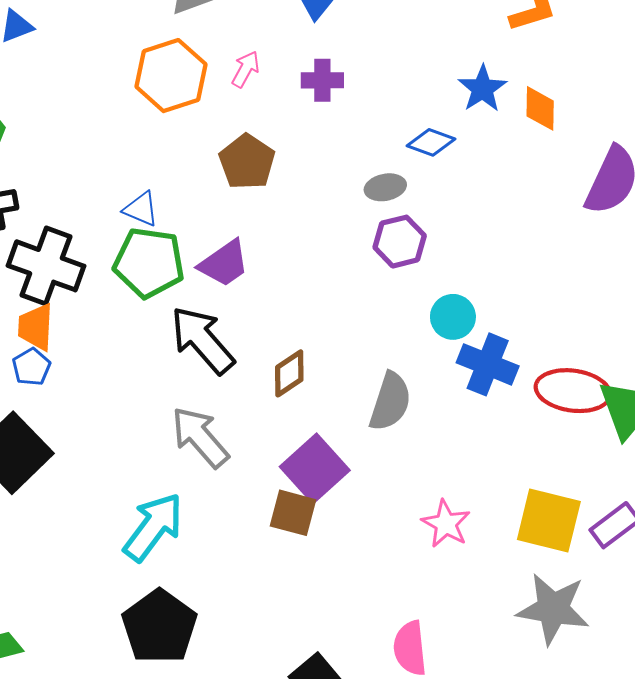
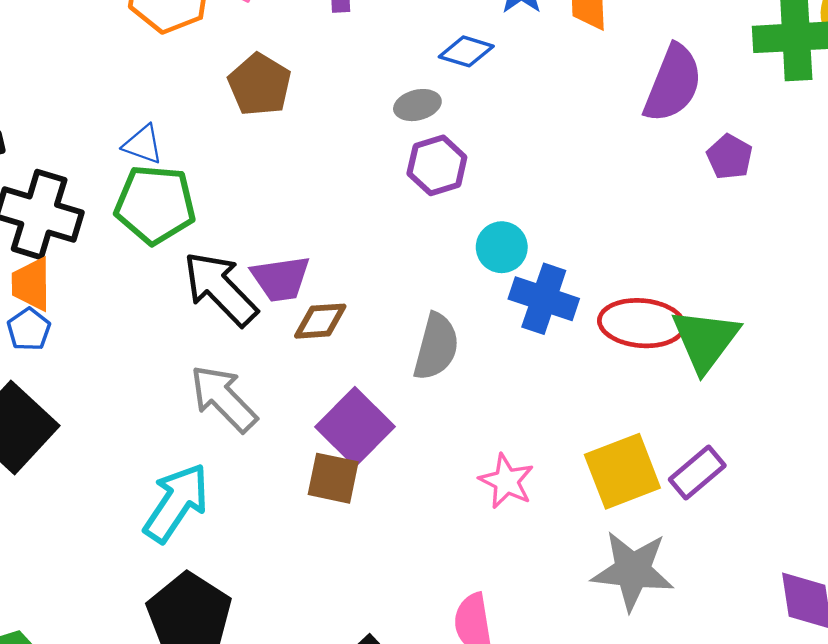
purple trapezoid: (224, 263) -> (281, 279), moved, turned 30
brown diamond: (289, 373) -> (320, 321), turned 33
yellow square: (549, 521) -> (622, 471), turned -32

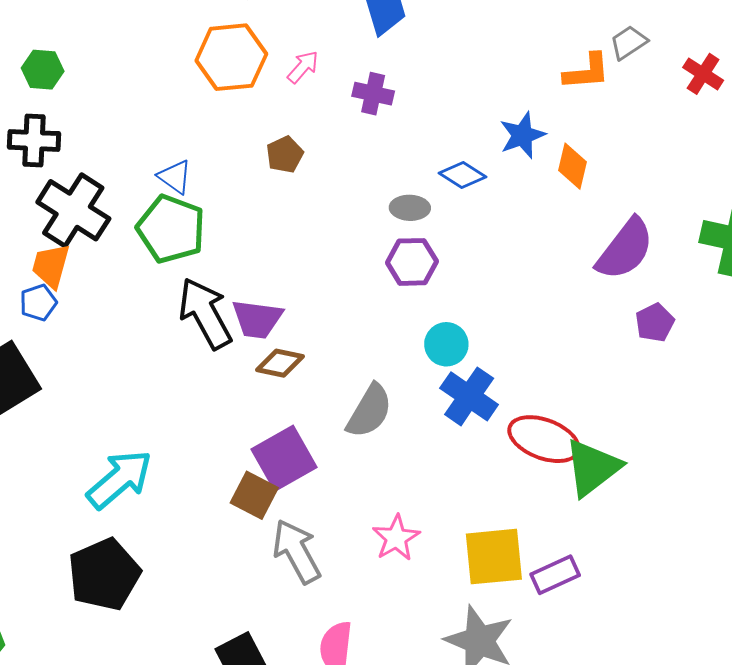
brown pentagon: (260, 85) -> (285, 155), size x0.7
gray arrow: (223, 398) -> (297, 551), moved

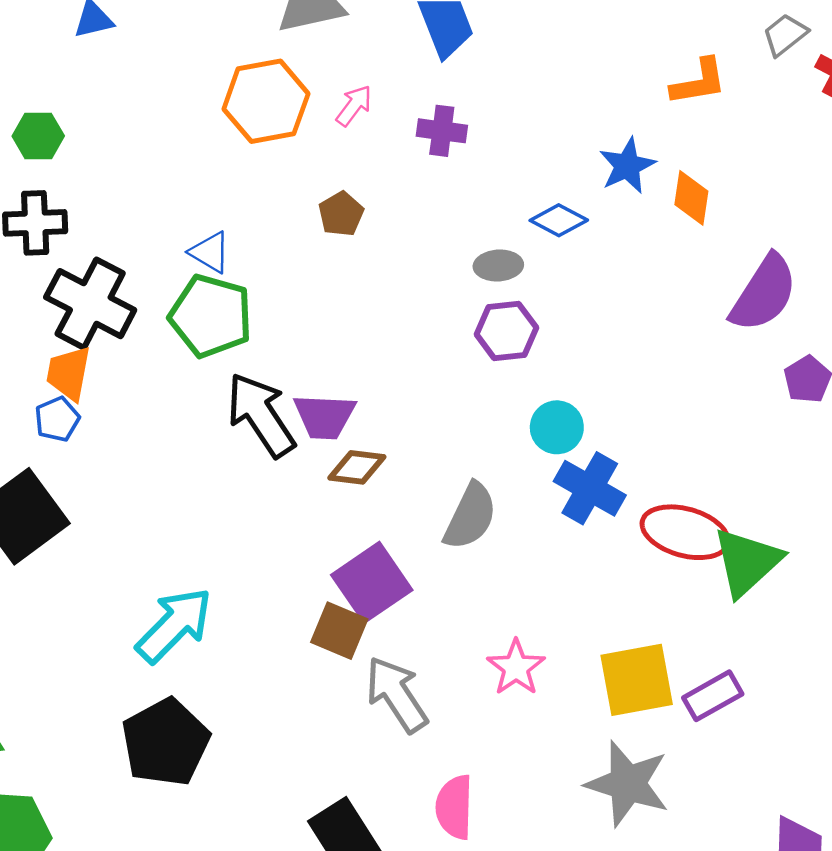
gray trapezoid: (629, 42) -> (785, 35), moved

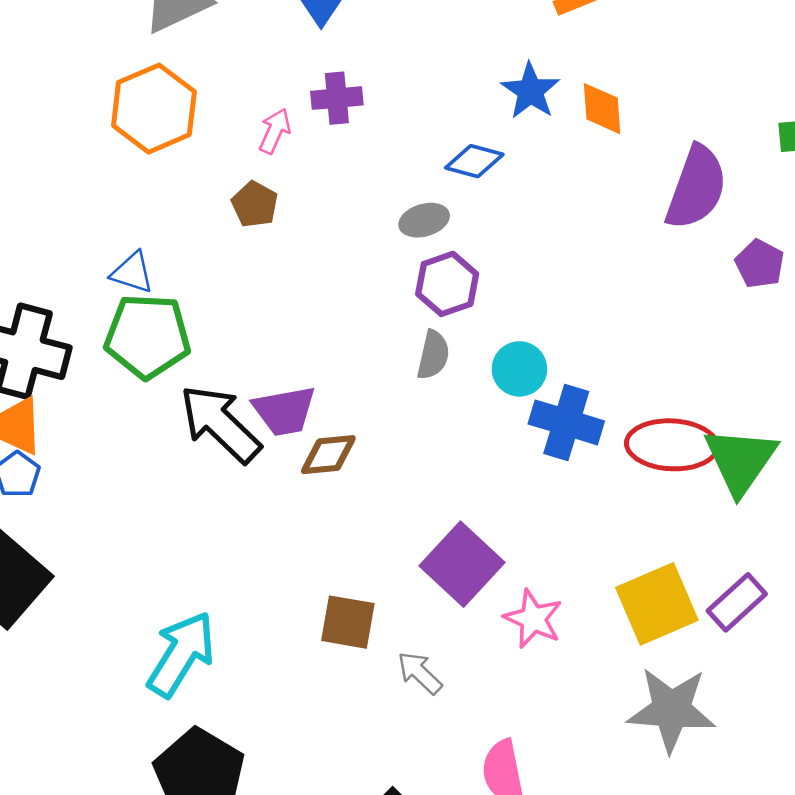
pink arrow: (354, 106) -> (275, 131), moved
gray semicircle: (470, 516) -> (433, 355), moved, size x0.7
purple square: (372, 582) -> (462, 564), moved
gray arrow: (397, 694) -> (420, 673), size x0.6

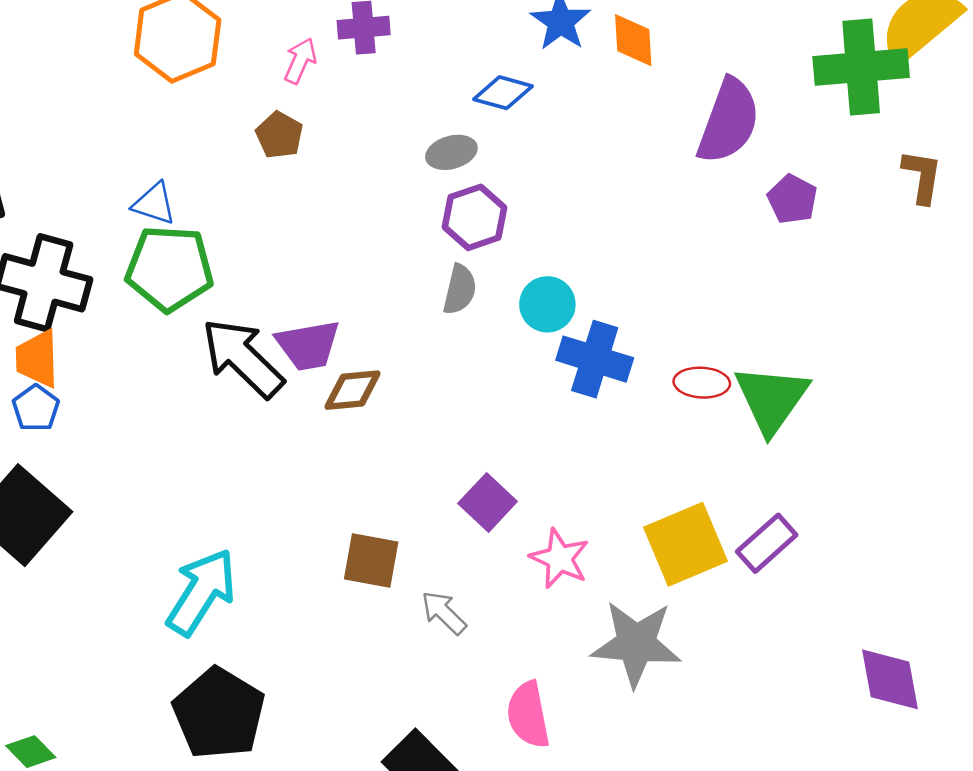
red ellipse: (672, 445) -> (702, 383), size x0.6
purple square: (462, 564) -> (488, 502), size x0.7
gray star: (671, 710) -> (636, 644), moved

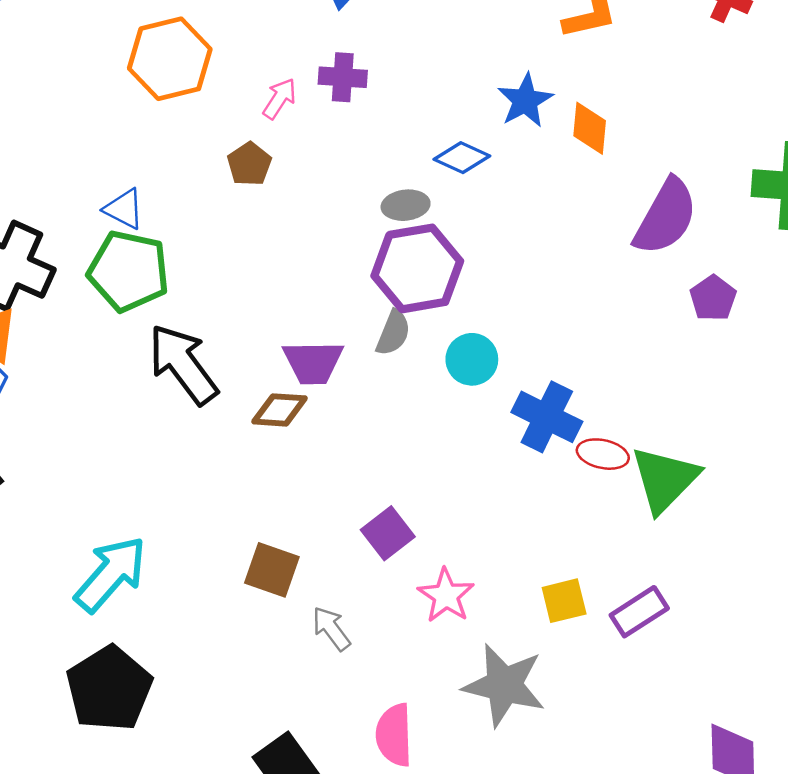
purple hexagon: (474, 217) -> (417, 268), size x1.5
purple trapezoid: (308, 345) -> (313, 362), moved
blue cross: (595, 359) -> (547, 417), moved
yellow square: (685, 544) -> (564, 601), size x0.6

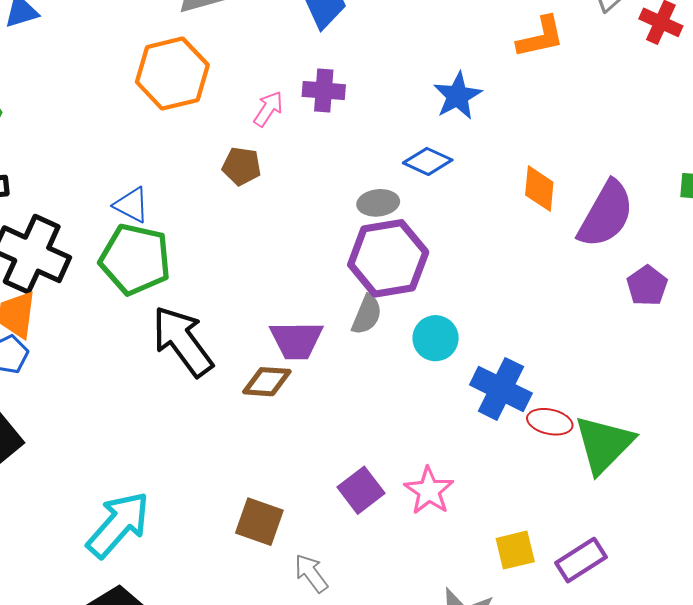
blue star: (525, 101) -> (457, 96), moved
orange diamond: (590, 128) -> (539, 189), moved
brown pentagon: (249, 164) -> (242, 166), turned -30
pink star: (446, 596) -> (429, 491), moved

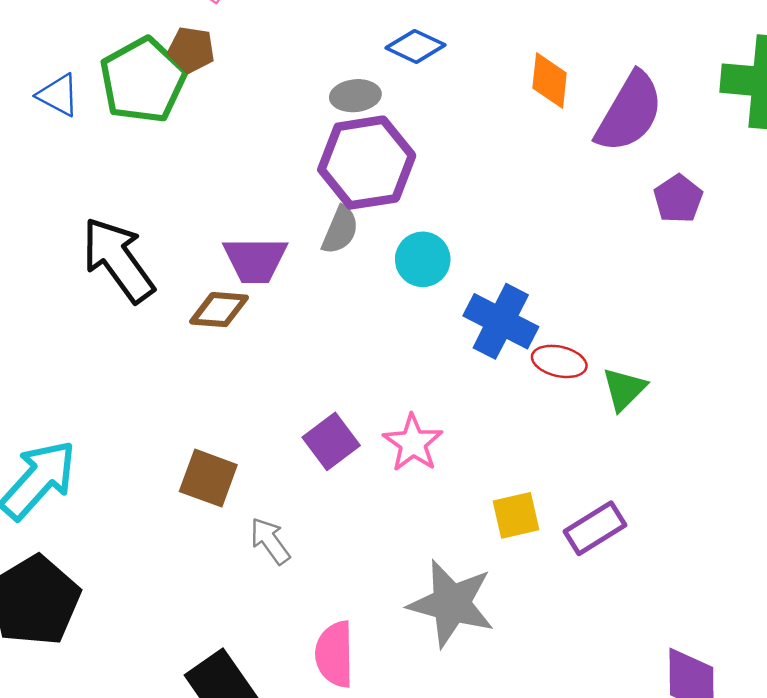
green pentagon: (135, 259) -> (143, 80), moved, turned 30
green triangle: (604, 444) -> (624, 389), size x0.6

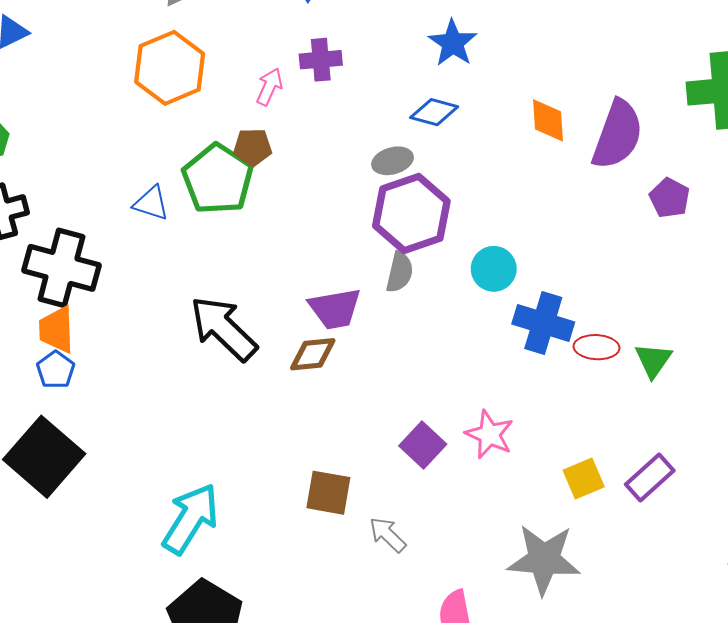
cyan circle: (423, 259) -> (494, 269), moved

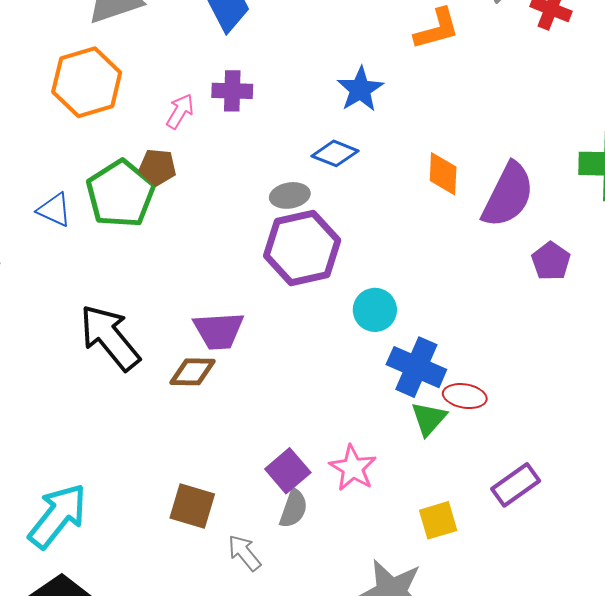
gray semicircle: (400, 272) -> (293, 509), moved
green triangle: (653, 360) -> (429, 419), moved
purple rectangle: (650, 477) -> (516, 485), moved

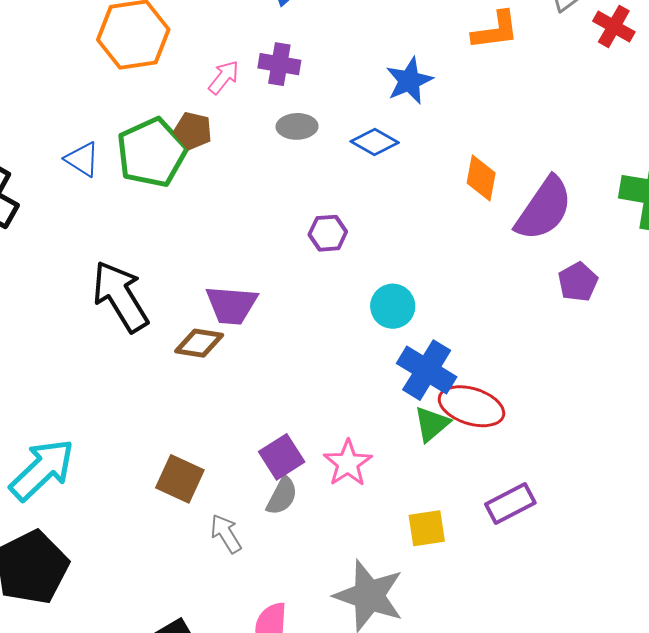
gray ellipse: (290, 195) -> (297, 126), moved
purple hexagon: (302, 248) -> (328, 233), size x0.5
red ellipse: (465, 396) -> (471, 406), size x1.5

